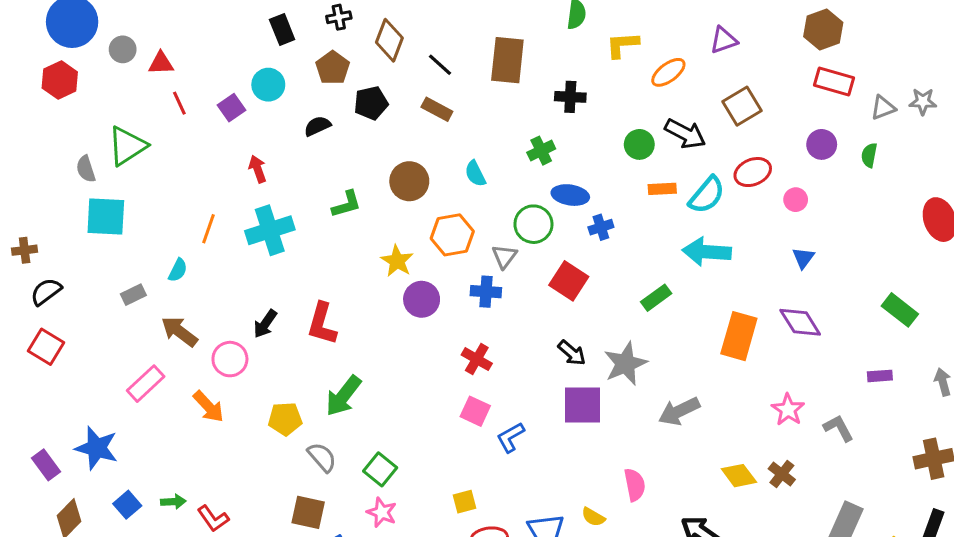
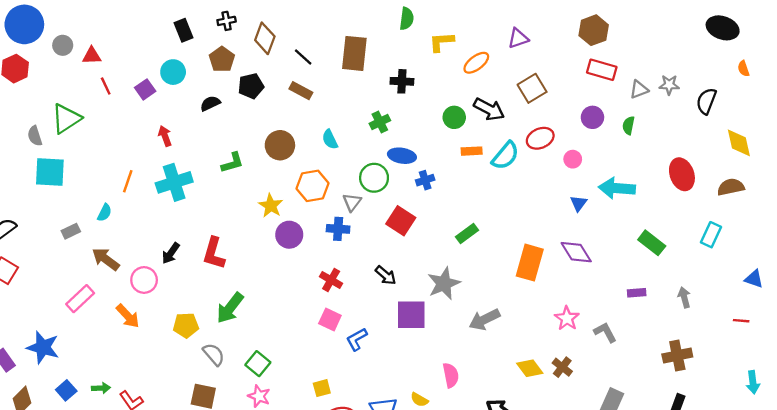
cyan arrow: (707, 252) -> (617, 188), moved
black arrow: (572, 353) -> (386, 275), moved

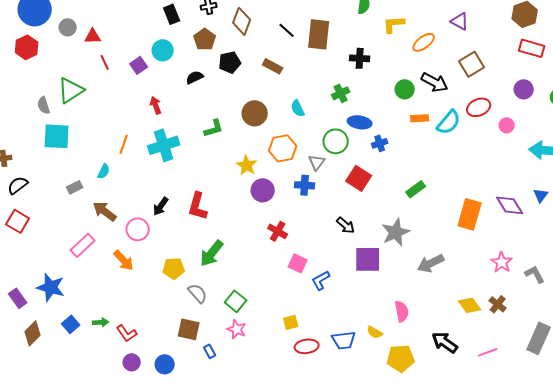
purple triangle: (518, 38) -> (460, 21), turned 48
black line: (303, 57) -> (287, 30), moved
blue triangle: (579, 203) -> (541, 195), moved
red cross: (331, 280) -> (278, 231), moved

